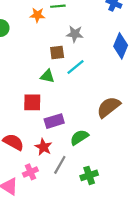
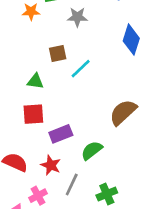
gray star: (75, 34) -> (77, 17), moved
green triangle: (47, 76) -> (35, 81), moved

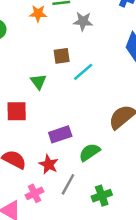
green triangle: (35, 81) -> (38, 82), turned 42
red square: (33, 114) -> (17, 111), moved

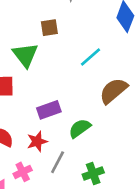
cyan line: (83, 72) -> (90, 57), moved
green triangle: (38, 82) -> (25, 55), size x1.5
red star: (49, 164) -> (37, 141), turned 30

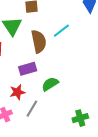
brown semicircle: (113, 91) -> (39, 41), moved, turned 115
green cross: (93, 173) -> (80, 118), moved

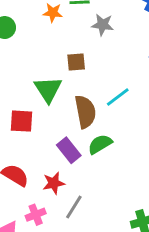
purple rectangle: (28, 69) -> (69, 150), turned 66
green semicircle: (50, 84) -> (100, 144), moved

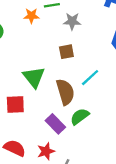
brown square: (76, 62) -> (66, 52), moved

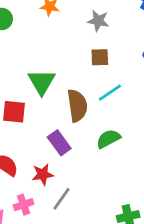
brown square: (66, 52) -> (100, 57), moved
green semicircle: (80, 117) -> (108, 139), moved

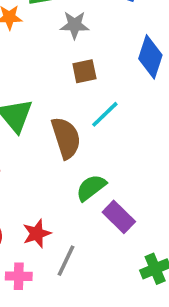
green semicircle: (108, 139) -> (91, 188), moved
purple rectangle: (59, 143) -> (119, 217), moved
pink cross: (24, 205) -> (19, 276), turned 30

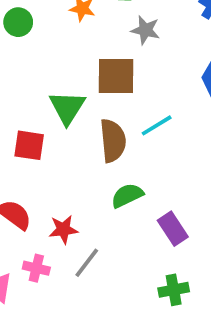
brown square: (84, 71) -> (116, 76), moved, size x1.6
purple rectangle: (119, 217) -> (173, 229), moved

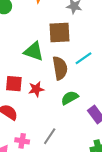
green triangle: (67, 107) -> (34, 51), turned -40
red square: (29, 145) -> (14, 84), moved
red star: (63, 229) -> (36, 89), moved

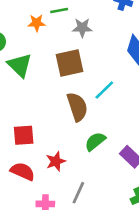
green triangle: (34, 51) -> (20, 65), moved, turned 35
red star: (36, 89) -> (56, 161), moved

